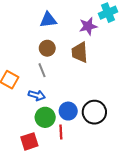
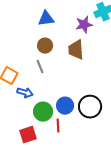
blue arrow: (37, 95) -> (25, 93), moved

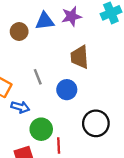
purple star: (84, 25) -> (71, 16), moved
brown circle: (45, 46) -> (19, 32), moved
blue circle: (65, 106) -> (67, 90), moved

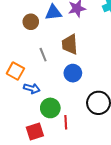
brown trapezoid: (80, 57) -> (70, 44), moved
gray line: (38, 77) -> (43, 55), moved

